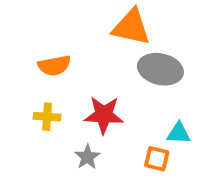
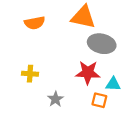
orange semicircle: (54, 66) -> (35, 23), moved
red star: (104, 115) -> (88, 73), moved

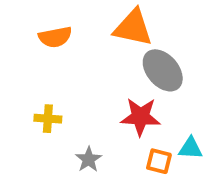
gray ellipse: (102, 44) -> (163, 70), turned 36
cyan triangle: (113, 84) -> (190, 148), moved

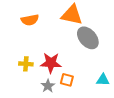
red star: (140, 117) -> (51, 63), moved
orange square: (159, 161) -> (67, 80), moved

